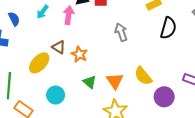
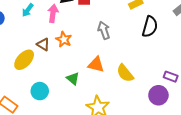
orange star: (79, 54) -> (64, 39), moved
orange triangle: (115, 81) -> (96, 65), moved, turned -42
purple circle: (164, 97) -> (158, 95), moved

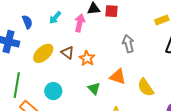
orange star: (64, 39) -> (87, 58), moved
yellow ellipse: (24, 60) -> (43, 53), moved
cyan circle: (40, 91) -> (53, 91), moved

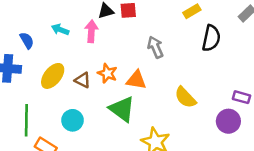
cyan arrow: (55, 18) -> (60, 30), turned 80
brown triangle: (68, 53) -> (83, 80), moved
orange triangle: (118, 77) -> (136, 80), moved
green triangle: (94, 88) -> (122, 109), size x1.6

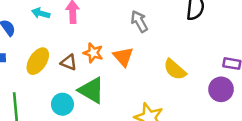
orange triangle: (136, 80) -> (123, 57), turned 45
green triangle: (122, 109) -> (92, 90), moved

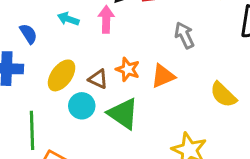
orange triangle: (123, 57) -> (163, 76), turned 45
cyan circle: (62, 104) -> (82, 106), moved

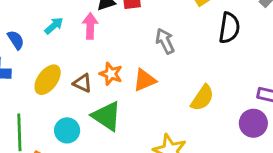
cyan arrow: (68, 19) -> (54, 26), turned 120
yellow semicircle: (223, 95) -> (202, 98), turned -100
cyan circle: (82, 106) -> (67, 130), moved

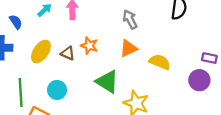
orange triangle: (145, 80) -> (128, 48), moved
yellow semicircle: (202, 98) -> (160, 62), turned -100
green triangle: (107, 116) -> (107, 82), moved

